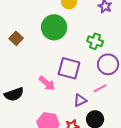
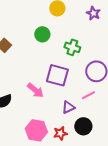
green circle: (54, 27) -> (42, 34), size x0.6
green cross: (95, 41) -> (72, 47), moved

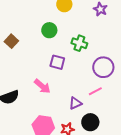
purple square: (57, 75) -> (57, 62), moved, size x0.7

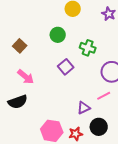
purple square: (57, 62) -> (66, 67), turned 35
pink arrow: (42, 86) -> (26, 77), moved

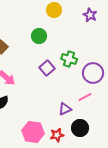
green cross: (88, 48) -> (69, 59), moved

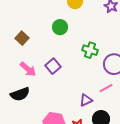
purple square: (47, 68) -> (53, 66), moved

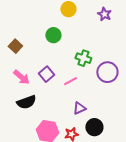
pink line: (106, 88) -> (70, 81), moved
black semicircle: (20, 94) -> (26, 102), moved

